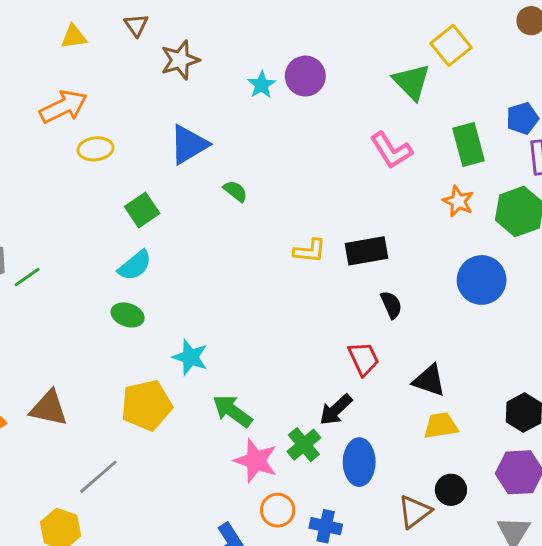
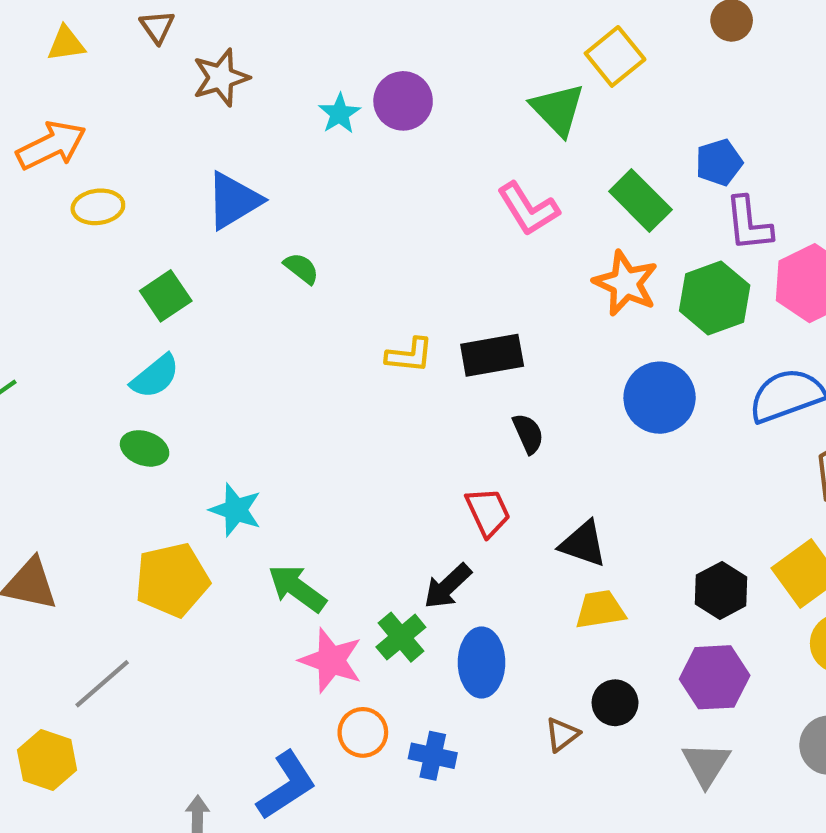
green rectangle: (468, 145) -> (640, 201), turned -30
orange star: (458, 201) -> (626, 283), size x1.4
brown triangle: (415, 512) -> (562, 735), size x0.7

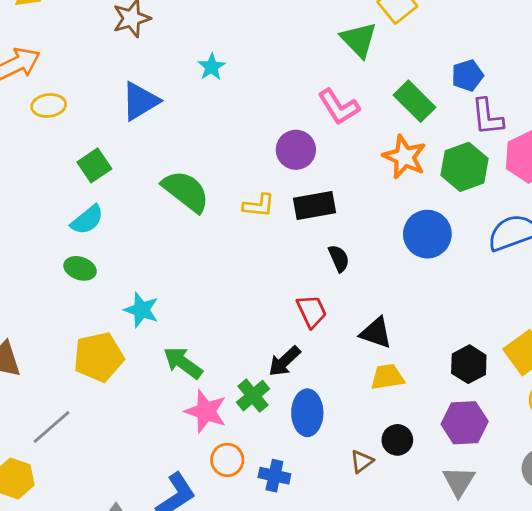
purple circle: (403, 101) -> (296, 150), moved
cyan star: (340, 114) -> (212, 67), moved
green semicircle: (301, 268) -> (186, 191), moved, size x2.0

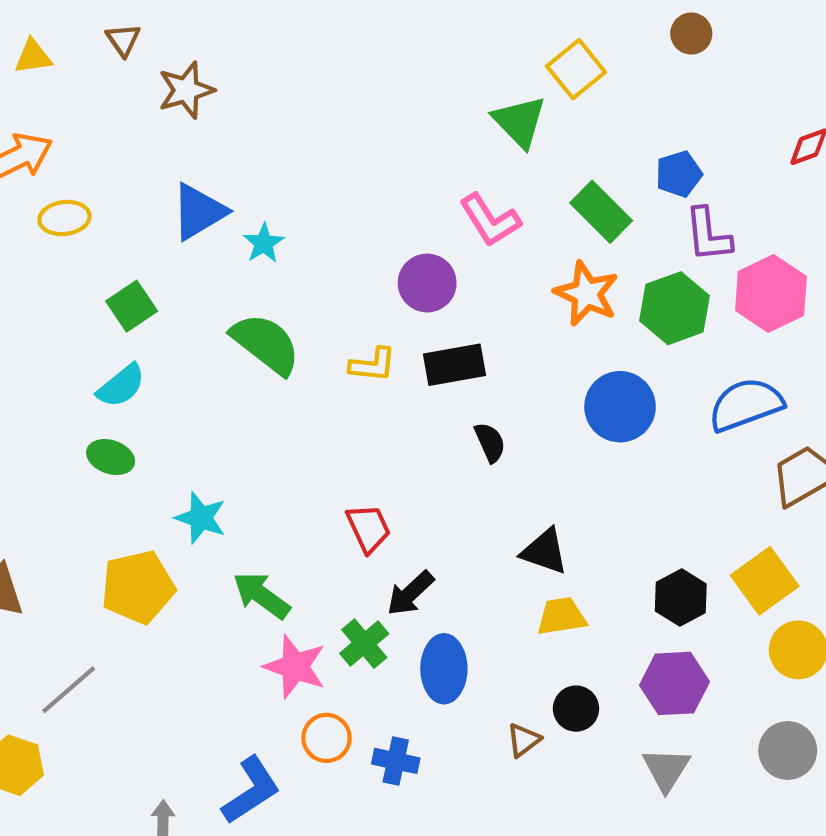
cyan star: (212, 67) -> (264, 243), moved
red trapezoid: (312, 311) -> (368, 528), moved

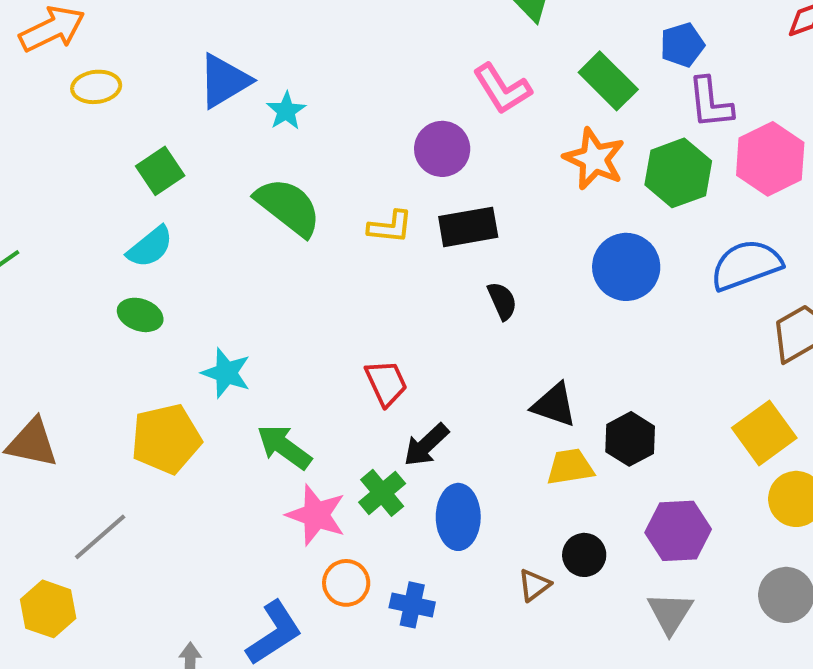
black hexagon: (681, 597) -> (630, 439), moved

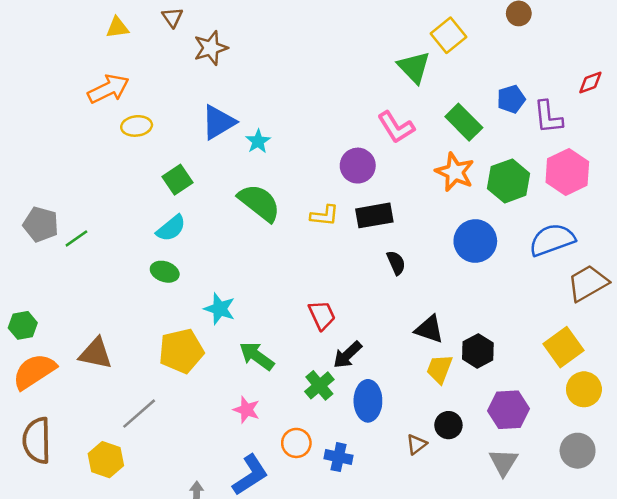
purple L-shape: (710, 103) -> (548, 117), moved
yellow trapezoid: (570, 467) -> (440, 369), turned -60
pink star: (316, 515) -> (246, 410), moved, size x0.7

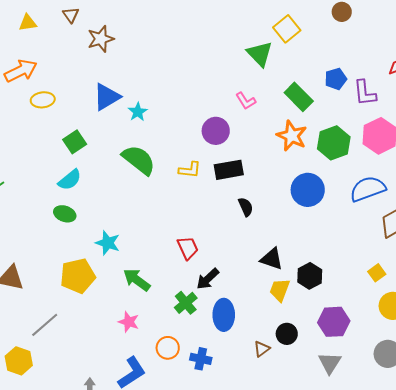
pink L-shape: (396, 127) -> (246, 101), size x0.7
yellow square: (564, 347) -> (377, 273), size x0.6

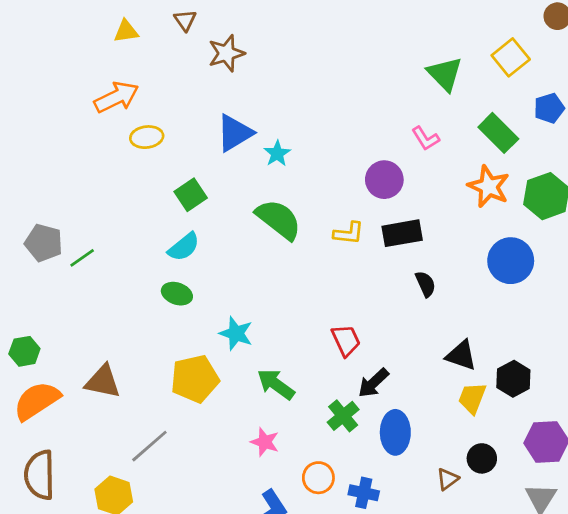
yellow square: (287, 29) -> (511, 57), moved

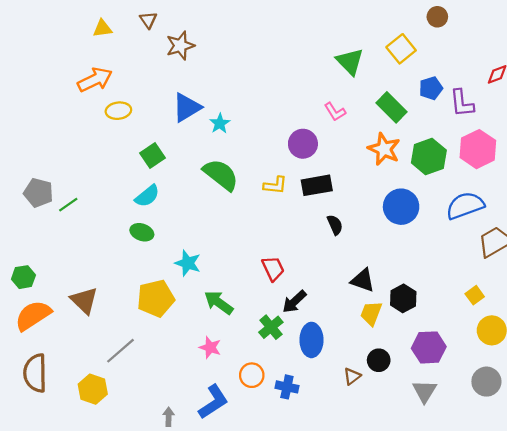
brown triangle: (103, 382) -> (84, 301), turned 32

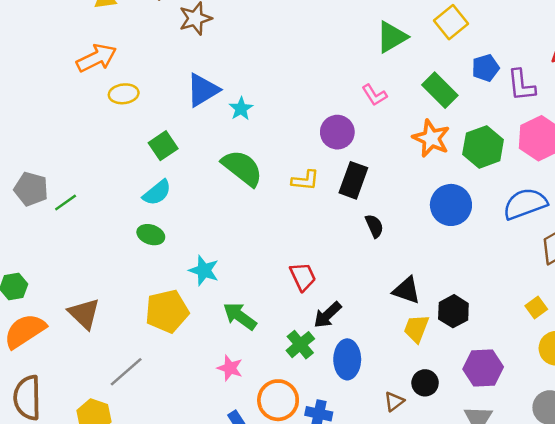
green triangle: (350, 62) -> (392, 37), turned 44
black rectangle: (317, 185) -> (353, 180), turned -60
orange circle: (252, 375) -> (278, 400), size x1.4

